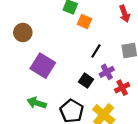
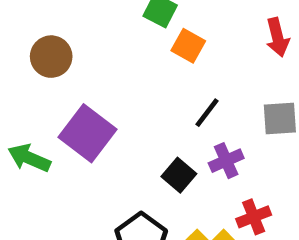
red cross: (122, 88) -> (254, 217), moved
green arrow: (37, 103) -> (29, 158), moved

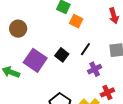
black square: (179, 175) -> (62, 55), moved

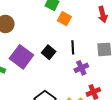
black line: (85, 49) -> (73, 47), turned -40

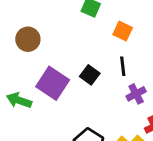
orange square: (64, 19) -> (123, 31), moved

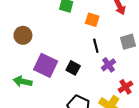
black square: (90, 75) -> (73, 68), moved

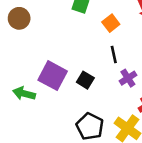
orange square: (92, 20) -> (111, 23), turned 32
brown circle: (23, 35) -> (19, 18), moved

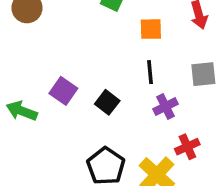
orange square: (111, 23) -> (151, 29), turned 30
purple square: (53, 76) -> (63, 91), size x0.7

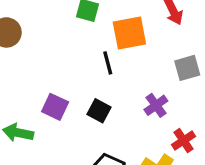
orange square: (151, 29) -> (129, 33), size x1.5
black line: (150, 72) -> (108, 63), moved

